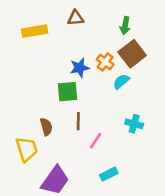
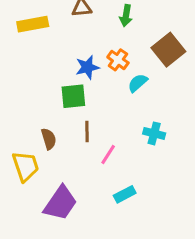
green arrow: (125, 26) -> (126, 16), moved
brown square: (132, 54) -> (168, 50), moved

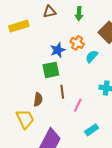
brown semicircle: (49, 139) -> (38, 99), turned 32

